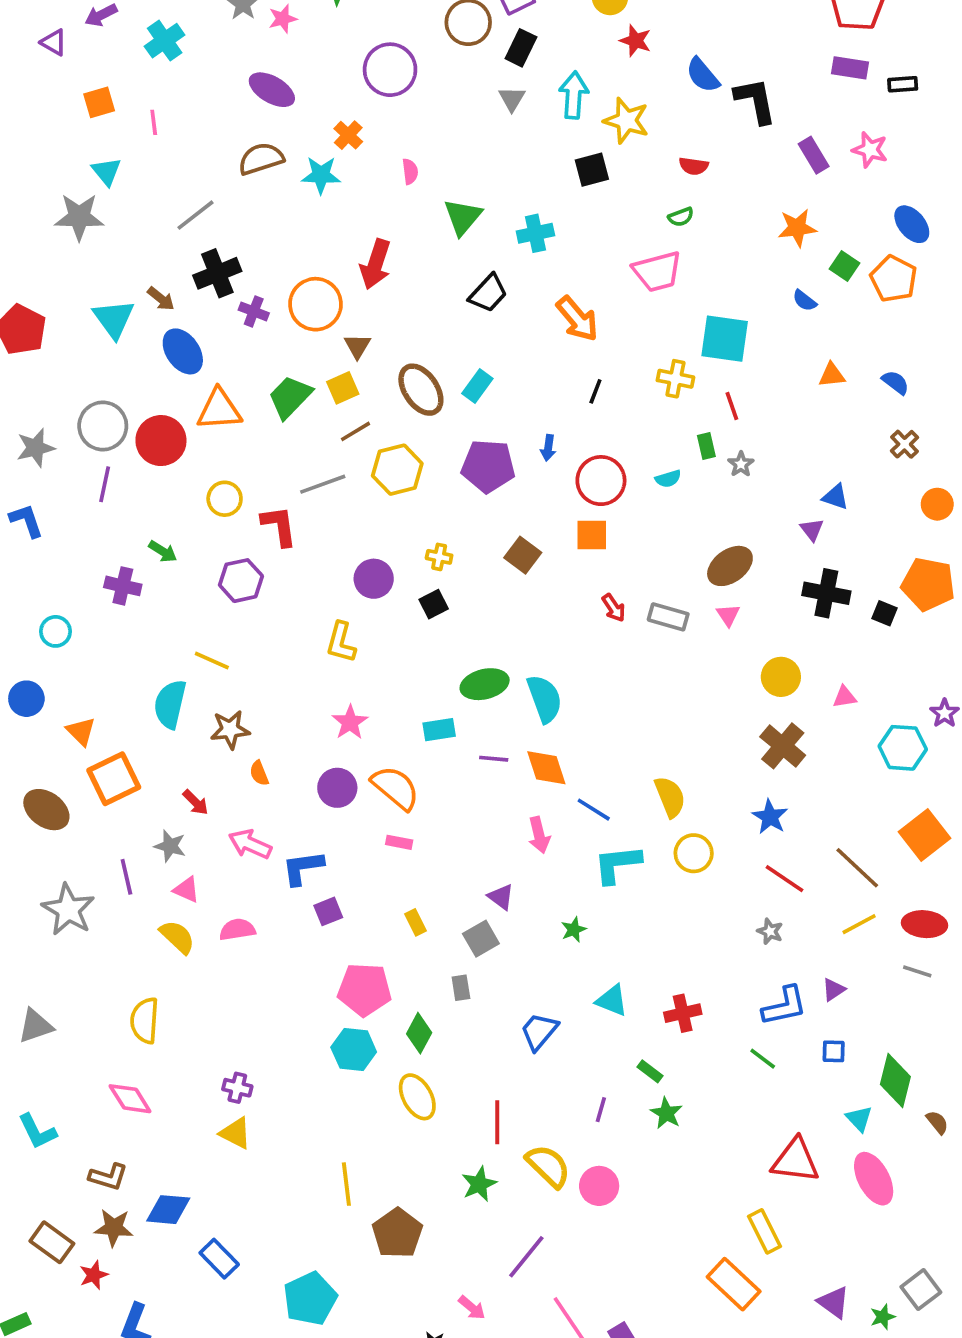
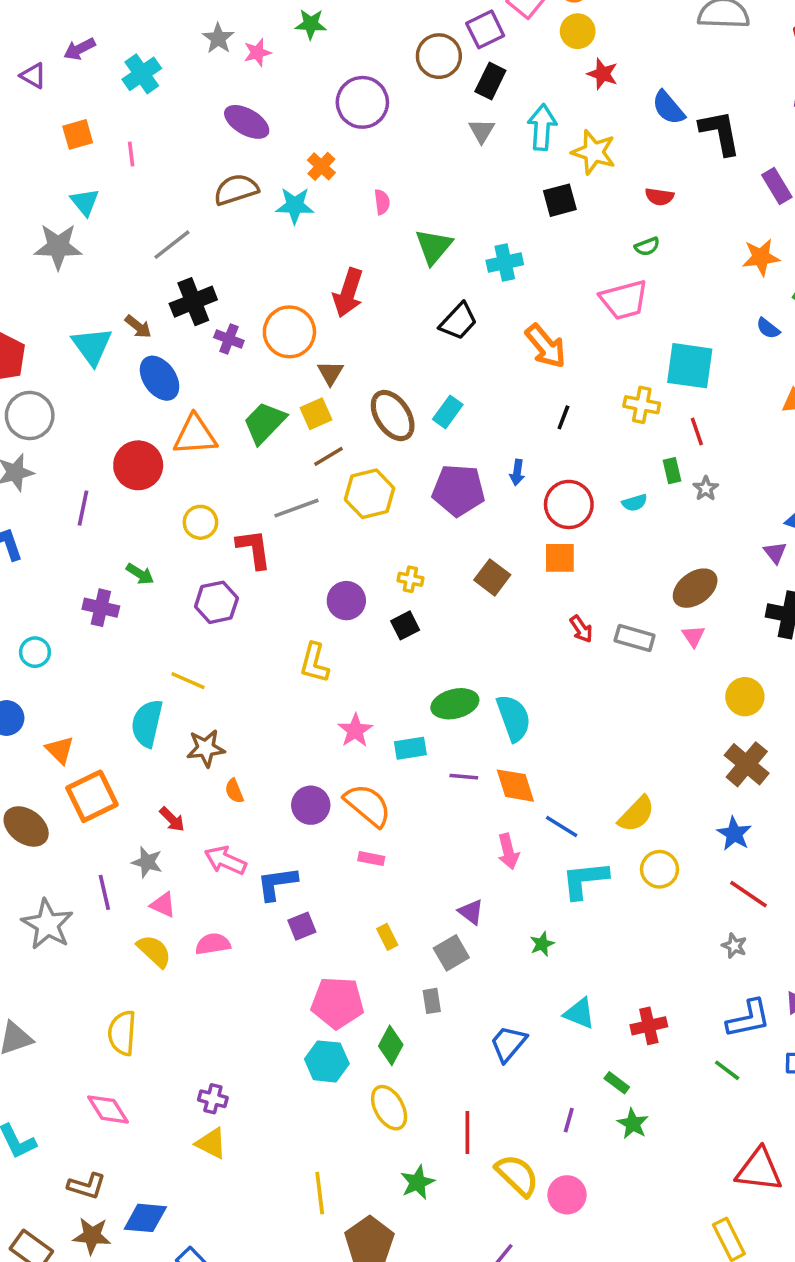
gray circle: (103, 426) -> (30, 416), moved
pink star: (350, 722) -> (355, 730), moved
yellow semicircle: (670, 797) -> (636, 814), turned 66
green star: (479, 1184) -> (418, 1182), moved

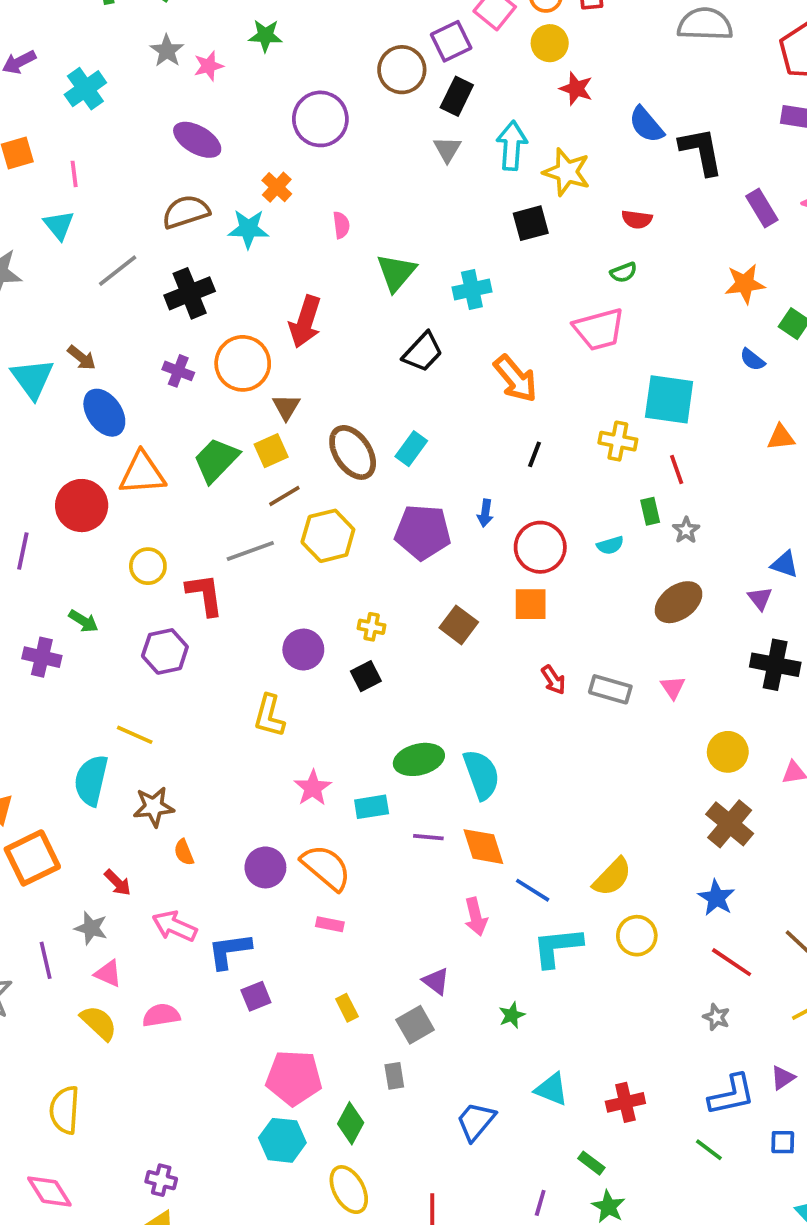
cyan triangle: (85, 202) -> (59, 225), moved
black cross: (193, 302) -> (190, 293), moved
brown ellipse: (695, 588) -> (679, 602), moved

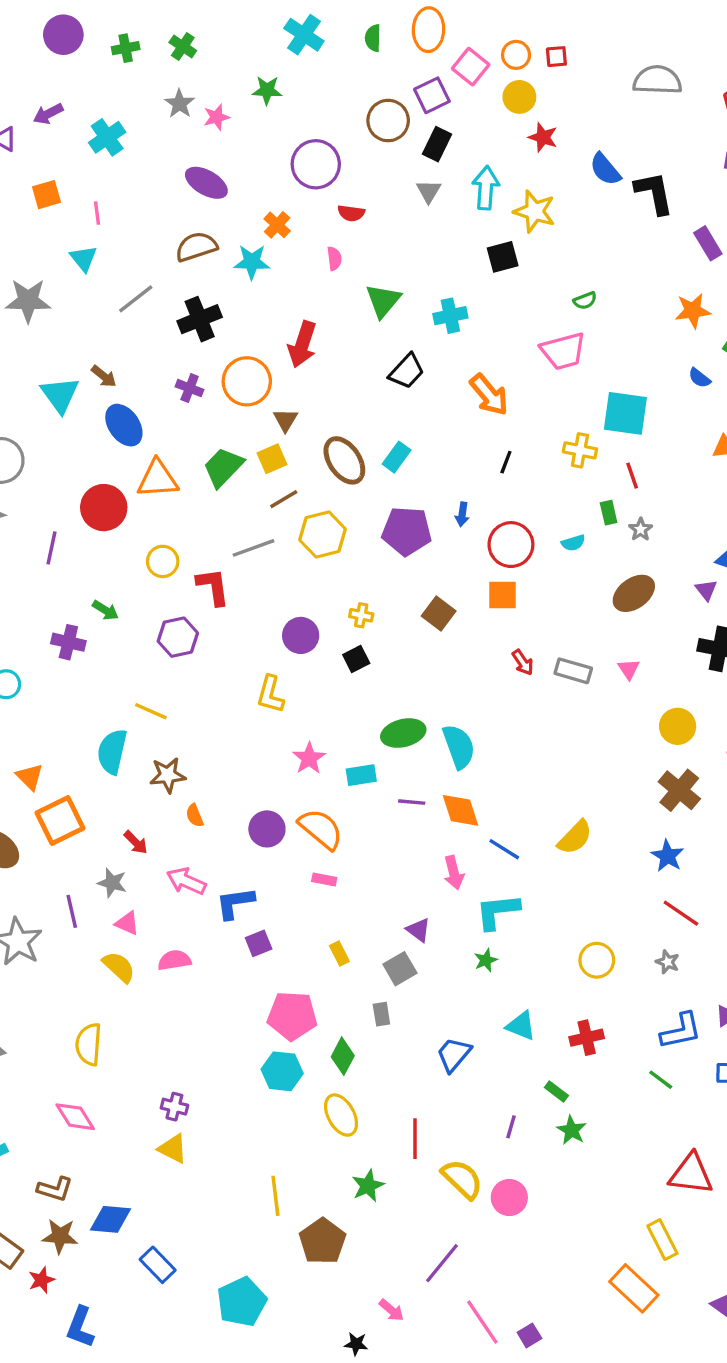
red semicircle: (637, 219) -> (351, 213), moved
yellow circle: (637, 936) -> (597, 960), moved
cyan L-shape: (557, 947) -> (498, 911), moved

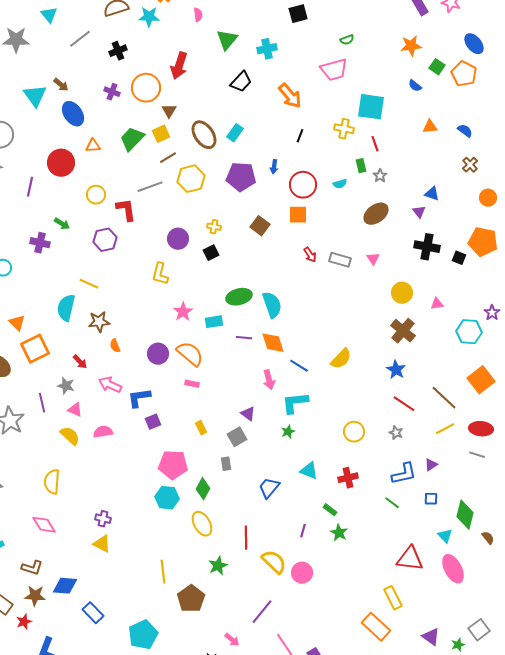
black cross: (200, 319) -> (118, 51), size x0.7
orange triangle: (158, 479) -> (93, 146), size x0.6

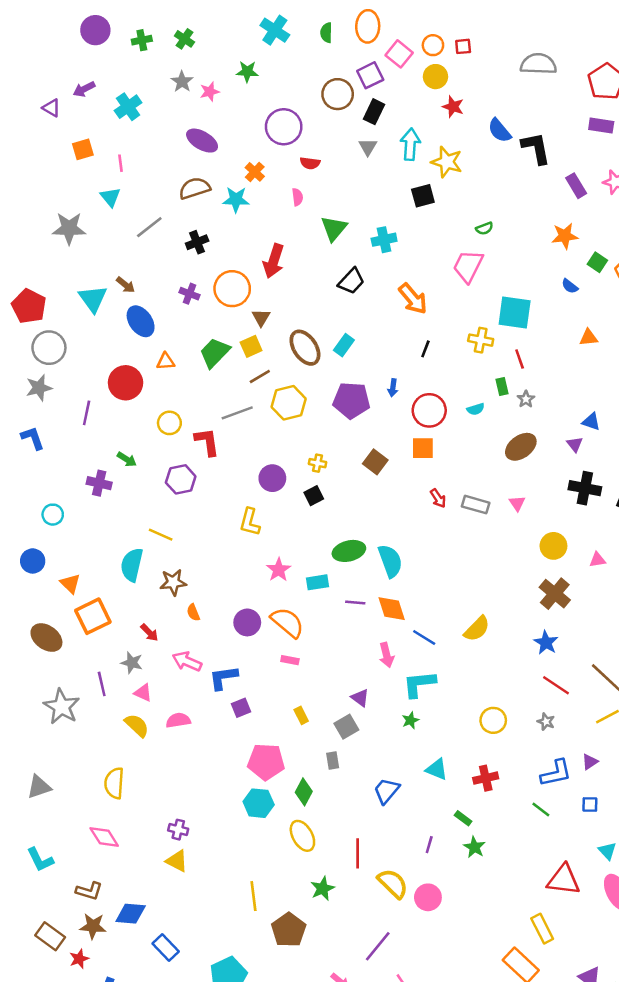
pink trapezoid: (334, 70) -> (468, 266), turned 132

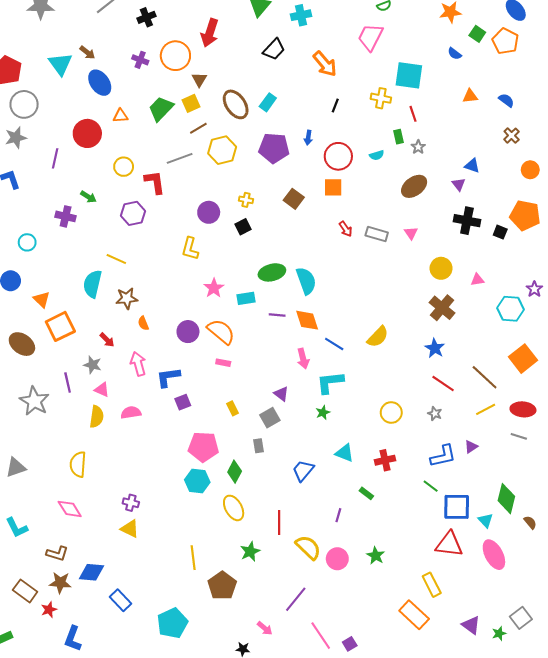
pink arrow: (187, 661) -> (138, 364), turned 50
yellow semicircle: (137, 725) -> (97, 417), turned 55
blue square: (590, 804) -> (457, 507), moved, size x2.0
green star: (474, 847) -> (376, 556), moved

